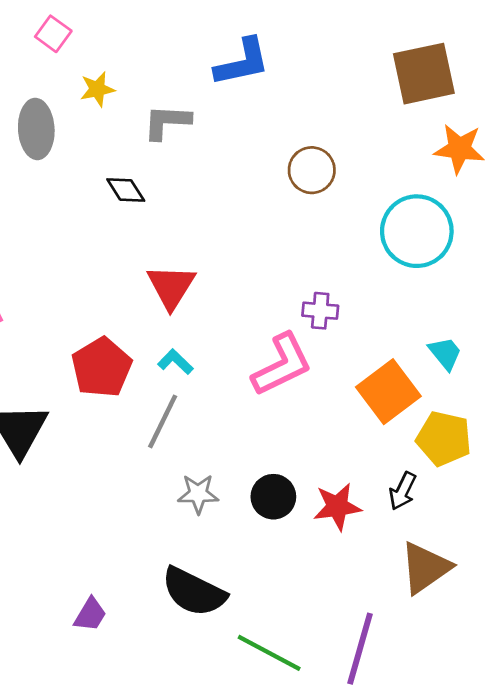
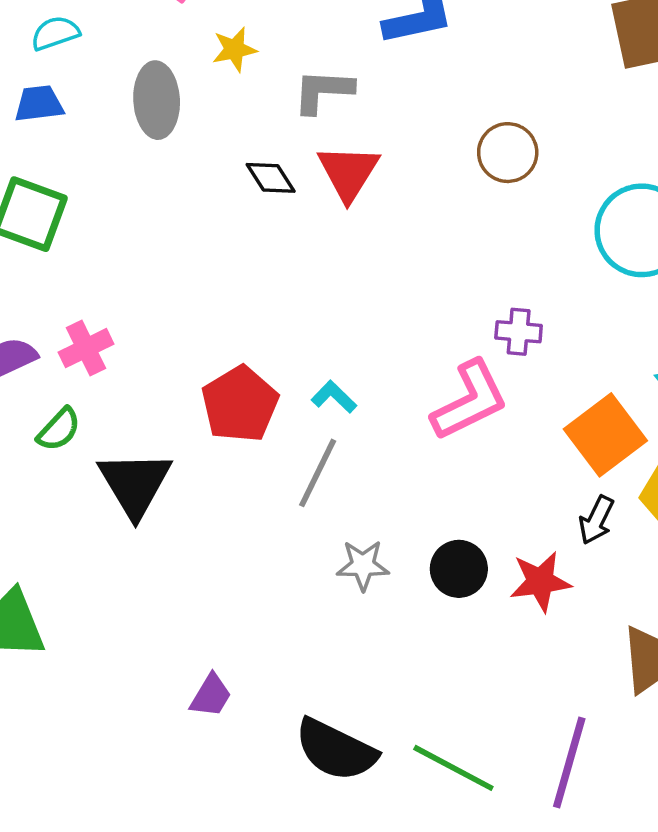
red triangle: (171, 287) -> (348, 172), moved
black arrow: (403, 491) -> (596, 520), moved
black semicircle: (194, 592) -> (336, 750), moved
purple trapezoid: (90, 615) -> (211, 696), moved

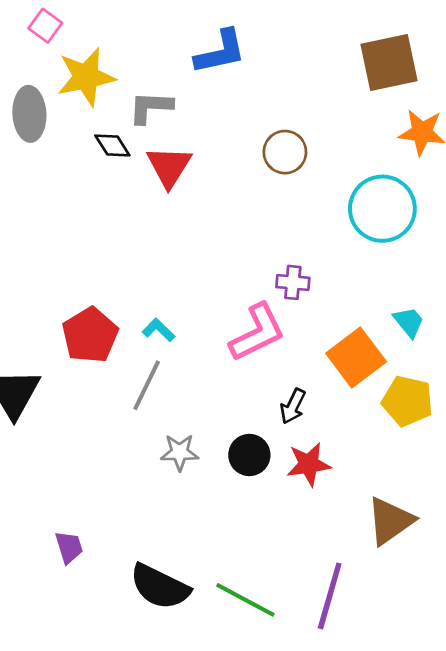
yellow star: (234, 49) -> (86, 77), size x1.8
black diamond: (271, 178) -> (112, 145), moved
black arrow: (596, 520) -> (293, 406), moved
purple trapezoid: (211, 696) -> (69, 547), turned -48

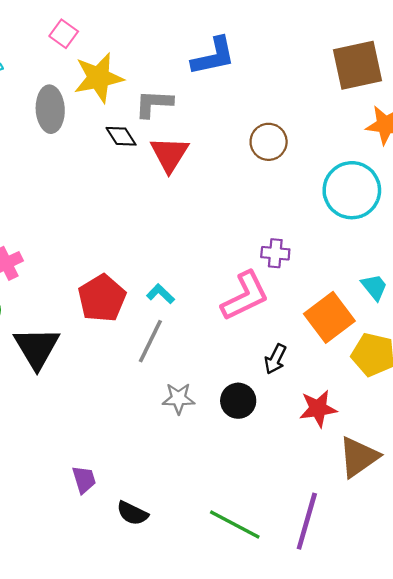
red star: (309, 464) -> (318, 409), moved
black semicircle: (160, 587) -> (132, 513), moved, size x0.6

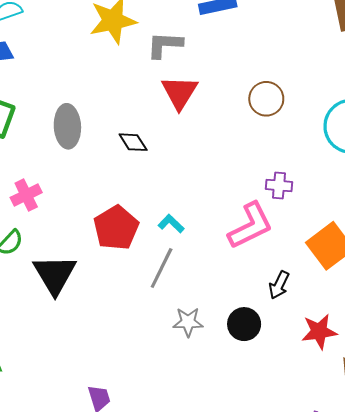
gray ellipse: (50, 109) -> (67, 126), moved
black diamond: (121, 136) -> (133, 142), moved
brown circle: (269, 142) -> (266, 99), moved

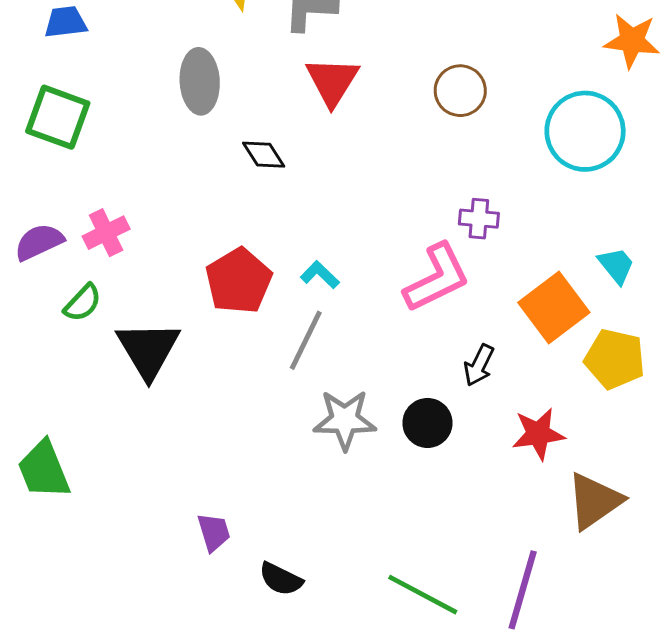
gray ellipse: (67, 126) -> (200, 81), moved
gray star: (188, 322) -> (345, 420), size x1.4

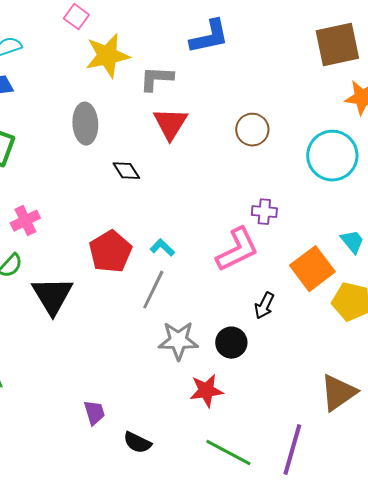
red star: (538, 434) -> (206, 391), moved

